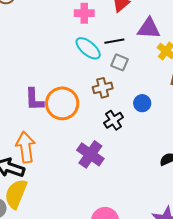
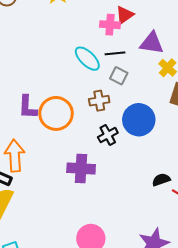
pink cross: (84, 13) -> (110, 25), moved
blue circle: (142, 103) -> (139, 120), size x1.8
purple cross: (90, 154) -> (81, 168), turned -36

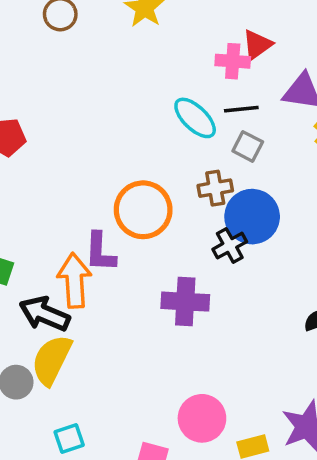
purple L-shape: (28, 107) -> (100, 252), moved
blue circle: (139, 120) -> (252, 217), moved

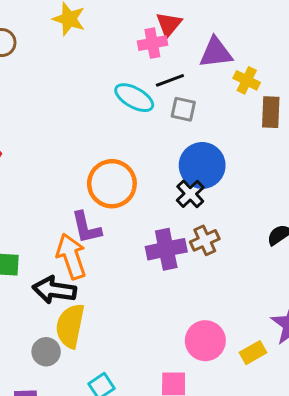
brown cross: (215, 188) -> (205, 240), moved

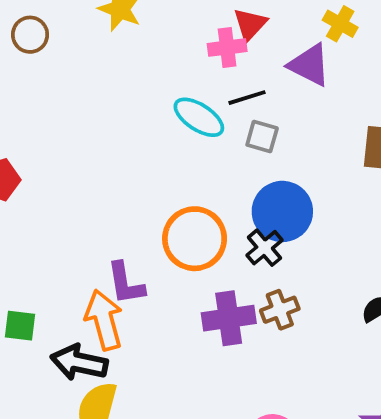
purple triangle: (216, 53) -> (309, 65), turned 30
yellow cross: (247, 80) -> (340, 24), moved
orange circle: (112, 184) -> (195, 239), moved

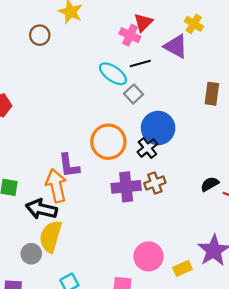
brown circle: (30, 35) -> (40, 35), moved
pink cross: (227, 47) -> (130, 35), turned 30
gray square: (262, 136) -> (133, 94), moved, turned 30

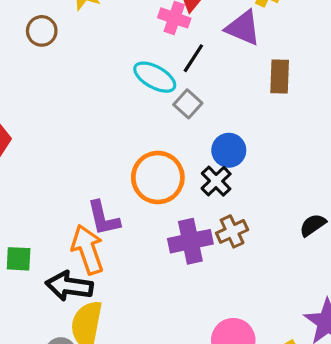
black line: (140, 64) -> (193, 58), turned -36
brown rectangle: (212, 94) -> (280, 77), moved
blue circle: (158, 128) -> (229, 150), size x0.7

